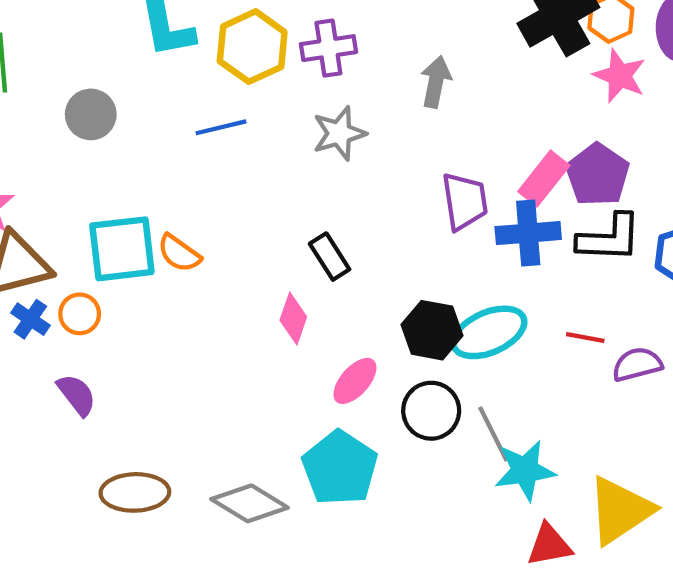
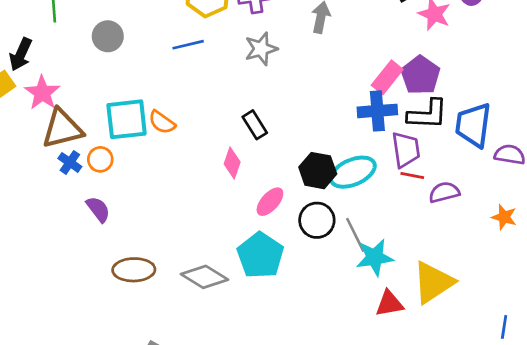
purple trapezoid: (465, 201) -> (406, 150), moved

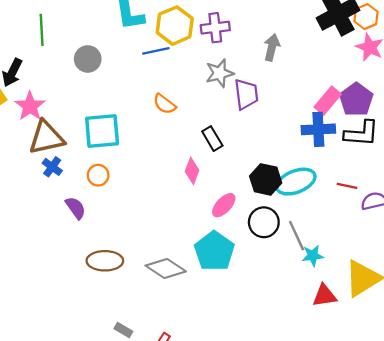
blue line: (188, 45) -> (156, 51), moved
orange semicircle: (162, 122) -> (164, 104), moved
purple trapezoid: (406, 150) -> (246, 94), moved
orange circle: (100, 159) -> (98, 175), moved
cyan star: (375, 257) -> (313, 256), size x0.7

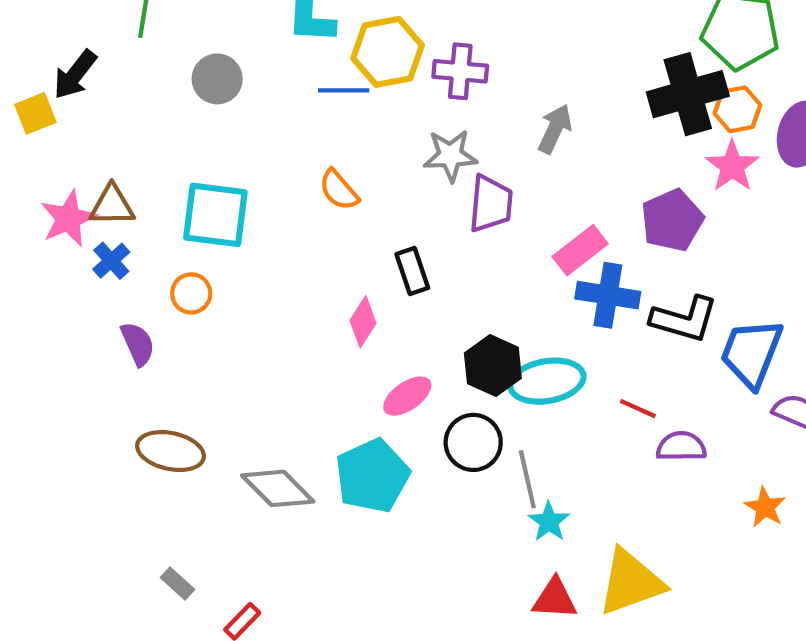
purple pentagon: (356, 100) -> (672, 220), moved
pink rectangle: (328, 101) -> (580, 250), moved
pink star: (30, 106) -> (68, 218), moved
brown triangle: (46, 138) -> (112, 205), size x0.7
cyan star: (313, 256) -> (549, 522), turned 30

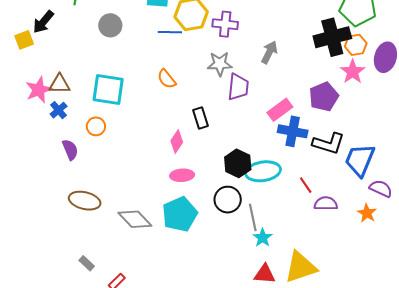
pink ellipse: (407, 396) -> (182, 175), moved, turned 30
red line: (638, 409) -> (306, 185), turned 30
orange star: (765, 507) -> (367, 213), moved

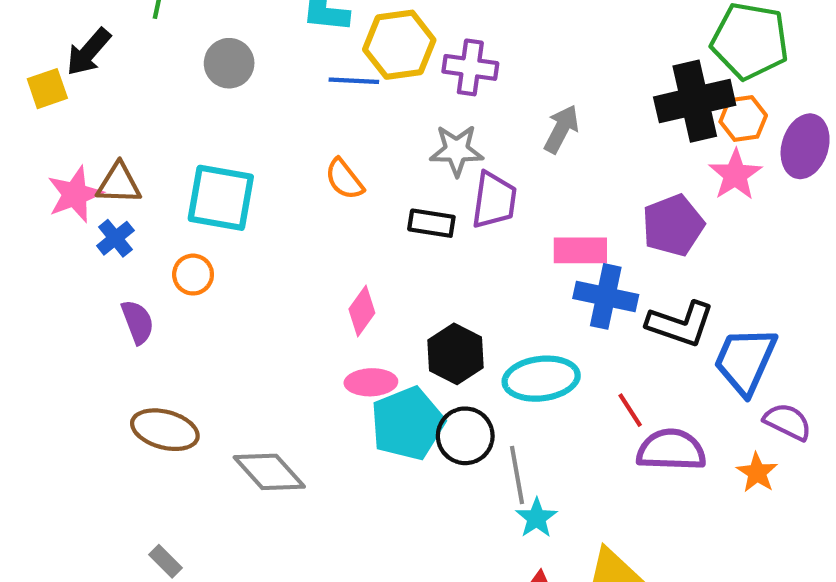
pink rectangle: (280, 110) -> (580, 250), turned 35
black rectangle: (201, 118) -> (431, 223), moved, turned -65
black hexagon: (238, 163) -> (456, 354), moved
purple semicircle: (326, 203) -> (671, 450), size x1.4
cyan pentagon: (180, 214) -> (408, 423), moved

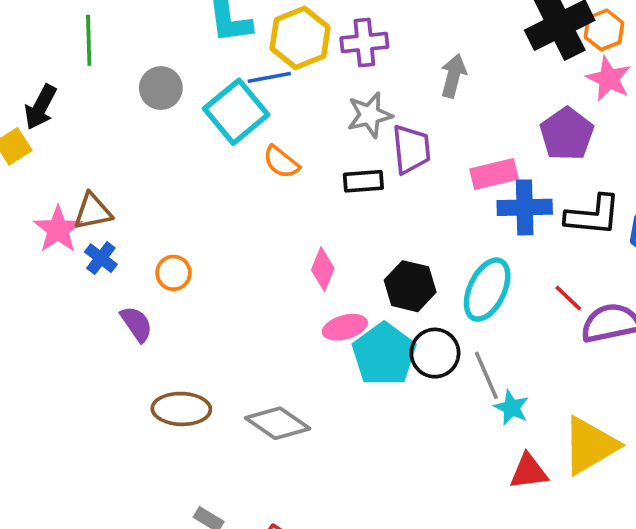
cyan square: (221, 198) -> (236, 112), moved, turned -36
cyan ellipse: (541, 379) -> (487, 290), turned -44

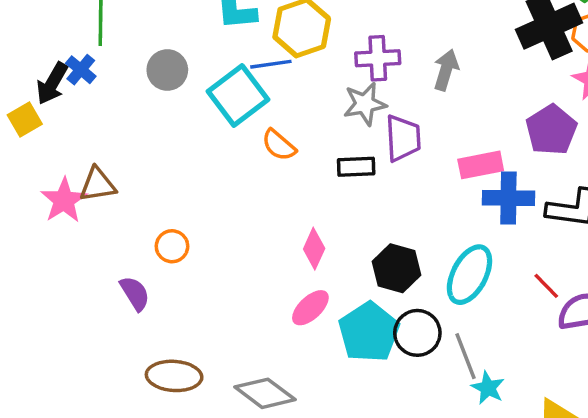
purple cross: (364, 43) -> (378, 58), moved
blue cross: (101, 258) -> (81, 70), moved
pink ellipse: (345, 327) -> (310, 308), moved, turned -30

